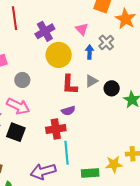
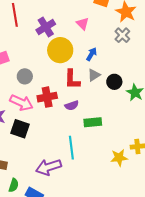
gray cross: (106, 42) -> (122, 35), moved
blue arrow: (90, 52) -> (92, 54), moved, turned 32
red cross: (56, 129) -> (47, 97), moved
green rectangle: (90, 173) -> (93, 122), moved

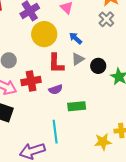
blue arrow: (92, 54) -> (76, 38), turned -80

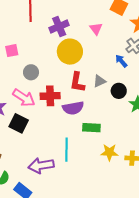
blue arrow: (76, 38) -> (121, 61), moved
purple semicircle: (56, 90) -> (73, 108), size x1.5
yellow star: (103, 142) -> (109, 152), moved

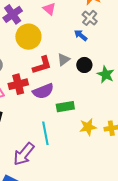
red L-shape: (77, 82) -> (42, 65), turned -105
purple arrow: (41, 165) -> (24, 154), turned -30

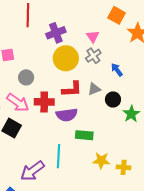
gray cross: (90, 18) -> (93, 56), moved

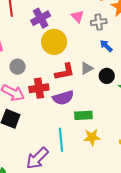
gray cross: (93, 56) -> (99, 22), moved, turned 35
yellow star: (101, 161) -> (92, 137), moved

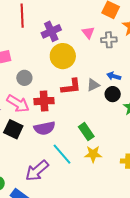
blue arrow: (106, 46) -> (114, 76), moved, turned -32
purple semicircle: (63, 98) -> (44, 128), moved
green rectangle: (83, 115) -> (86, 132), turned 54
cyan line: (61, 140) -> (62, 154), turned -40

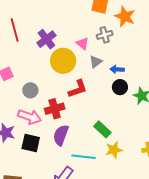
pink triangle: (88, 33) -> (83, 43), moved
gray triangle: (93, 85) -> (96, 62), moved
purple semicircle: (44, 128) -> (61, 135), turned 135
cyan line: (62, 154) -> (84, 157), turned -30

